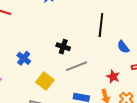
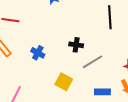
blue cross: (24, 58) -> (38, 53), moved

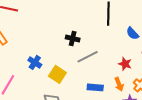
blue cross: (38, 53) -> (35, 62), moved

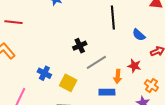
black cross: (73, 39) -> (80, 46), turned -32
orange arrow: (119, 84) -> (118, 76), moved, turned 32

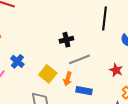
blue cross: (44, 73) -> (17, 61), moved
orange arrow: (118, 76) -> (68, 79), moved

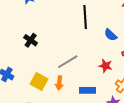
black cross: (66, 40) -> (31, 40), moved, turned -32
blue rectangle: (84, 91) -> (88, 90), moved

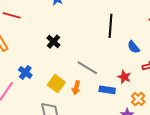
gray line: (68, 62) -> (87, 68), turned 55
blue rectangle: (88, 90) -> (107, 90), moved

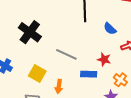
black cross: (53, 42) -> (30, 32), size x1.6
orange arrow: (76, 88) -> (59, 86), moved

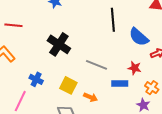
blue semicircle: (110, 29) -> (139, 37), size x1.5
orange arrow: (59, 86) -> (90, 97), turned -72

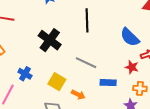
black line: (113, 20) -> (87, 20), moved
red star: (135, 68) -> (132, 67), moved
orange cross: (152, 88) -> (140, 88), turned -32

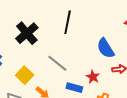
red star: (132, 67) -> (93, 77), moved

